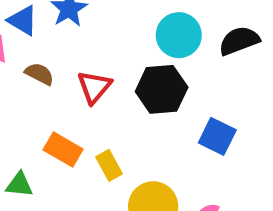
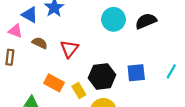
black hexagon: (162, 89) -> (102, 76), moved
blue square: (217, 136) -> (136, 73), turned -30

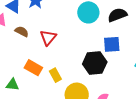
blue square: (136, 73) -> (112, 44), moved
black hexagon: (102, 76) -> (95, 63), moved

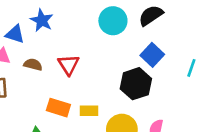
blue square: (112, 44) -> (152, 55), turned -30
yellow rectangle: (55, 75) -> (89, 111), turned -48

